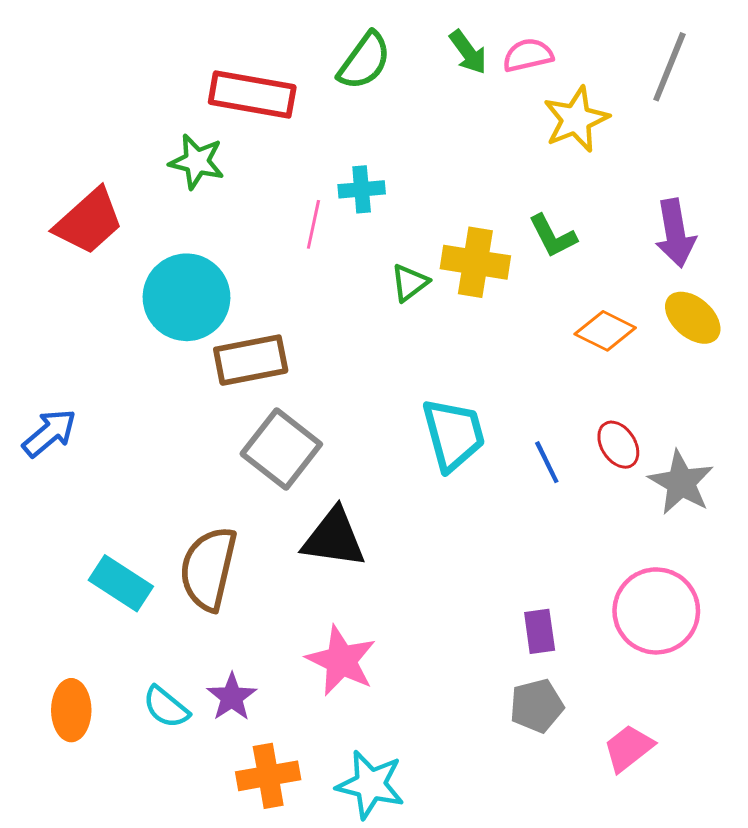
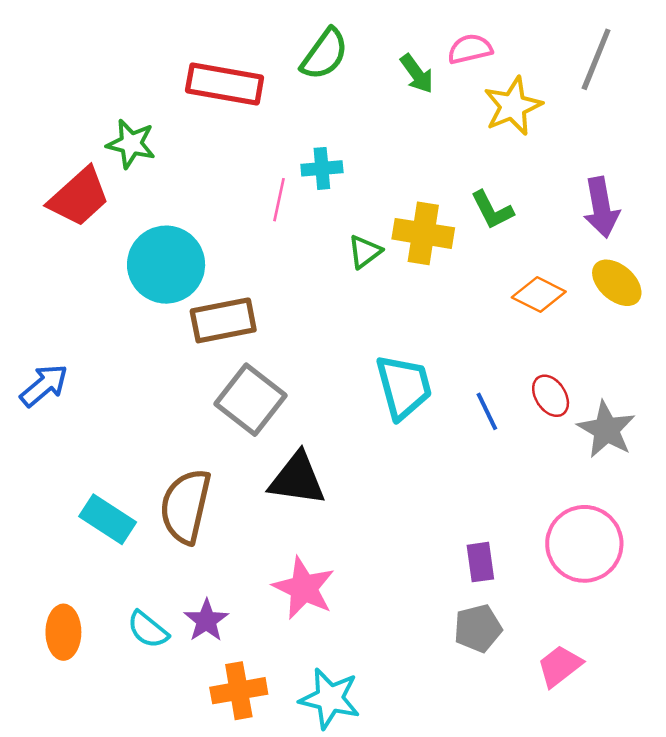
green arrow: (468, 52) -> (417, 74), moved
green star: (197, 162) -> (131, 144), moved

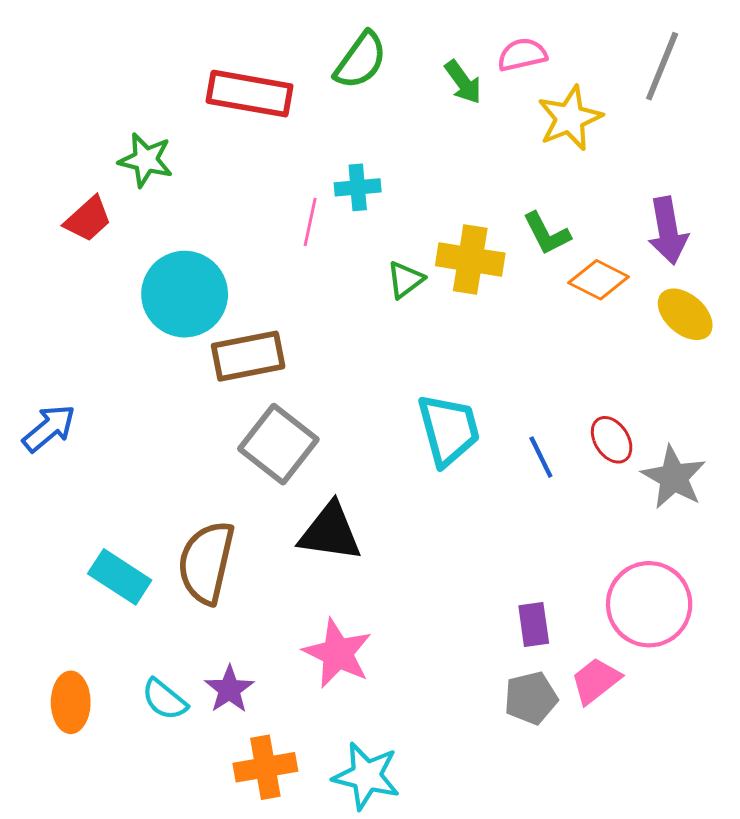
red trapezoid: (79, 197) -> (88, 219), size x0.7
orange diamond: (539, 294) -> (599, 280), moved
pink trapezoid: (560, 666) -> (596, 681), moved

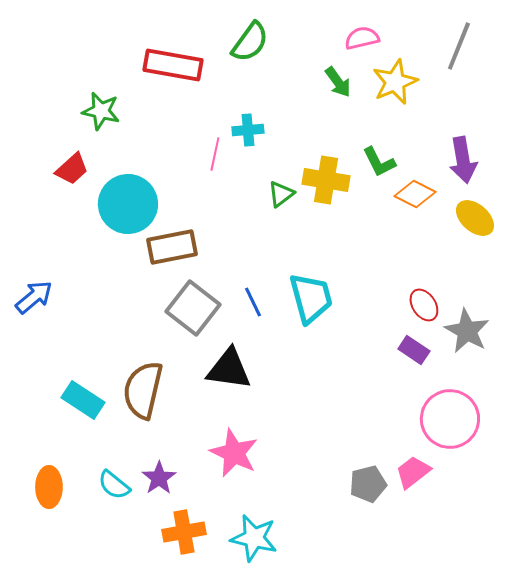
green arrow: (463, 82) -> (338, 82), moved
red trapezoid: (88, 219) -> (72, 169), moved
blue line: (541, 457) -> (253, 302), moved
purple rectangle: (534, 624) -> (414, 350), moved, turned -48

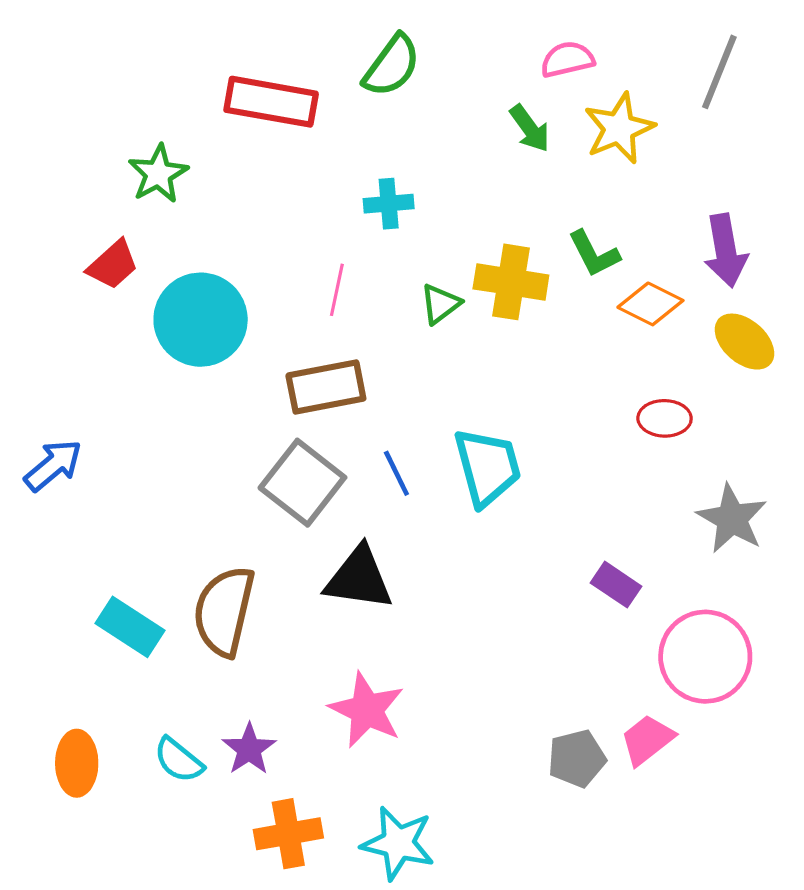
green star: (101, 111) -> (158, 174), turned 30
pink line: (215, 154) -> (337, 290), moved
brown rectangle: (172, 247) -> (326, 387), moved
red ellipse: (424, 305) -> (665, 418), moved, turned -56
purple rectangle: (414, 350) -> (616, 585), moved

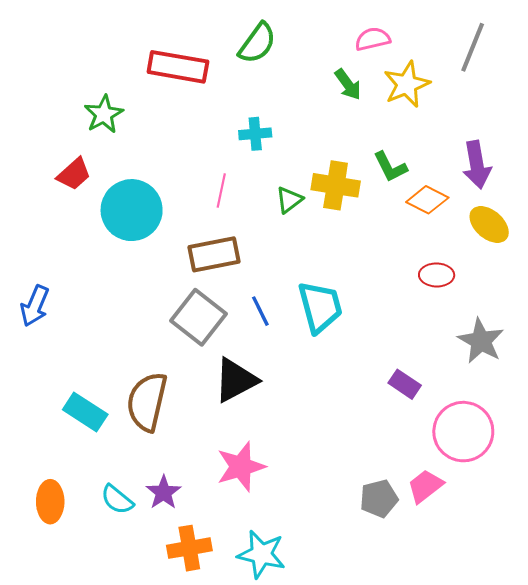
blue arrow: (53, 465) -> (35, 306), turned 153
black triangle: (359, 578) -> (236, 380), turned -36
pink star: (367, 710) -> (241, 467), turned 30

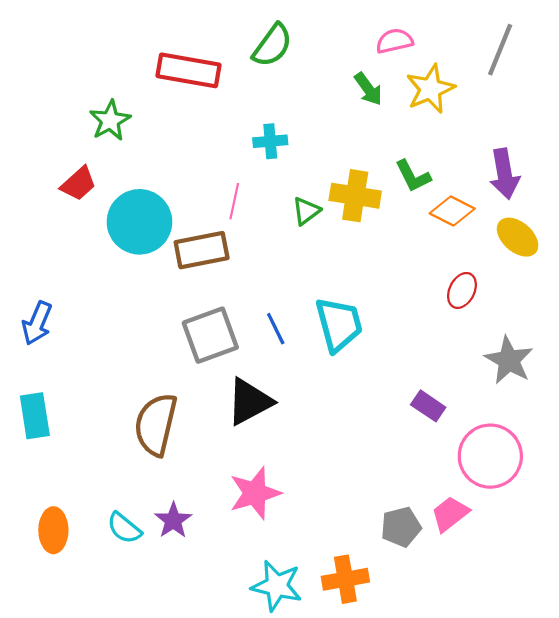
brown rectangle: (214, 254) -> (202, 250), moved
red ellipse: (437, 275) -> (462, 290), turned -64
gray square: (199, 317) -> (210, 335), turned 32
cyan rectangle: (85, 412) -> (35, 416), moved, turned 48
orange cross: (189, 548) -> (345, 579), moved

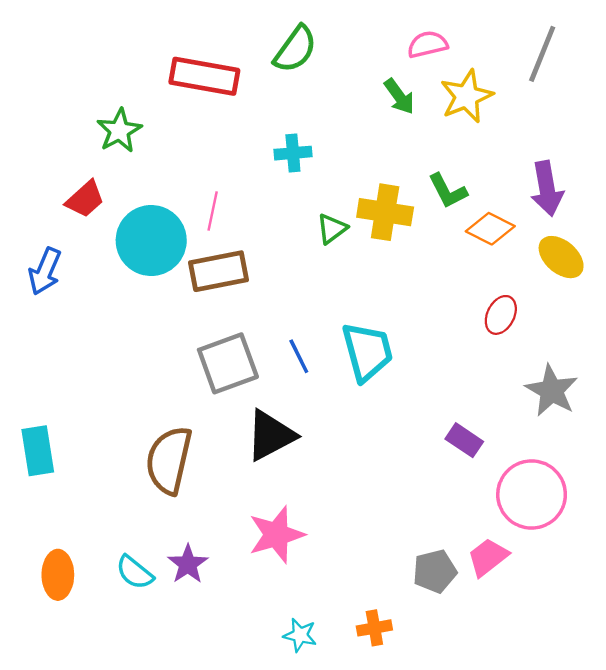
pink line: (234, 201) -> (213, 211), moved
blue arrow: (37, 323) -> (45, 271), moved
orange cross: (345, 579) -> (374, 628), size x0.7
cyan star: (277, 586) -> (300, 635), size x0.6

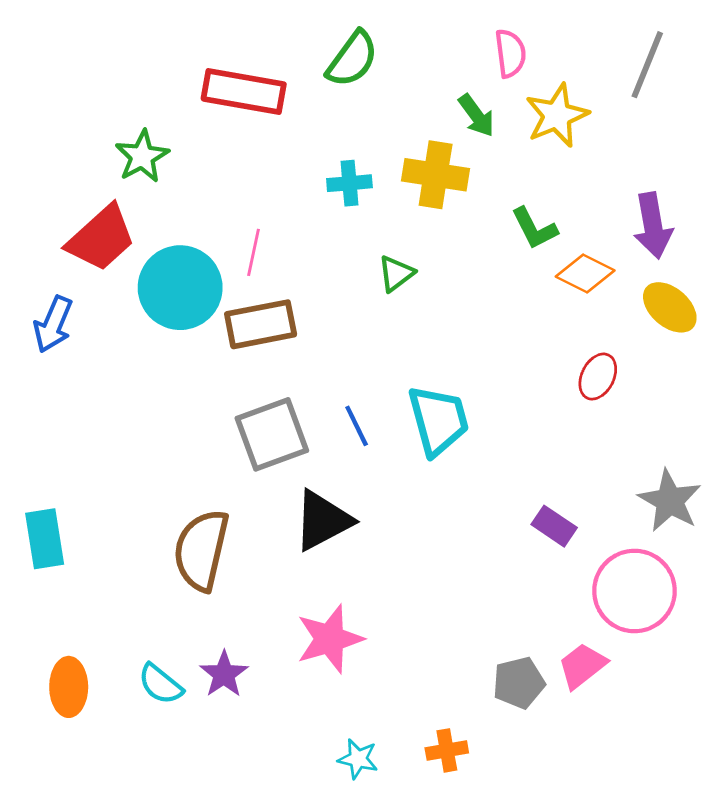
pink semicircle: (428, 44) -> (510, 53), turned 96
red trapezoid: (85, 199) -> (101, 238), size x1.5
yellow cross: (385, 212) -> (436, 175), moved
gray star: (552, 391) -> (670, 501), moved

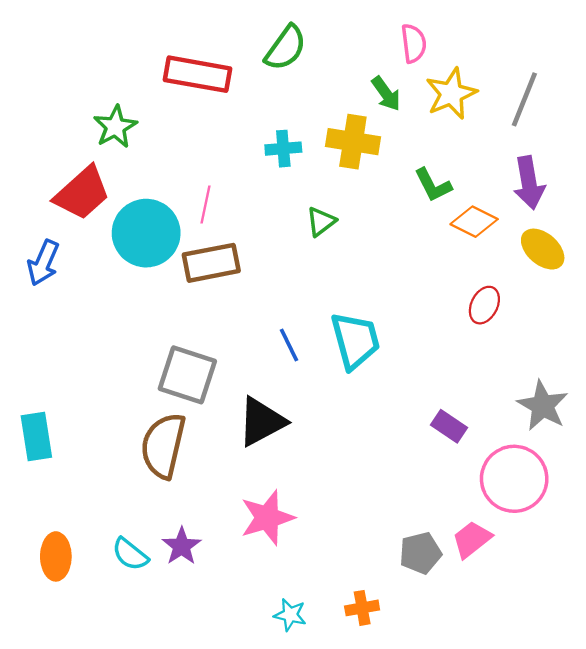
gray line: (647, 65) -> (524, 99), moved
gray square: (272, 434) -> (187, 375), moved, turned 38

